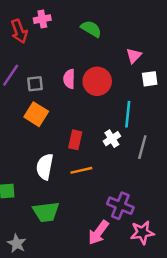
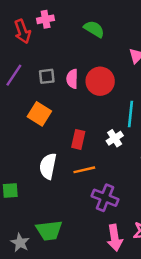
gray square: (35, 84) -> (47, 76), moved
purple cross: (120, 206) -> (105, 198), moved
green trapezoid: (46, 212) -> (49, 231), moved
pink arrow: (98, 233) -> (115, 238), moved, turned -45

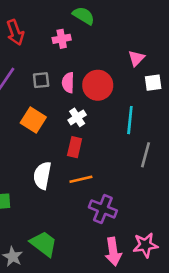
pink cross: (46, 19) -> (62, 39), moved
green semicircle: (94, 29) -> (84, 16), moved
white cross: (115, 138) -> (77, 117), moved
green trapezoid: (49, 231) -> (44, 244), turned -136

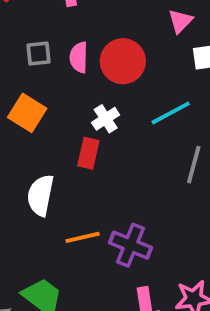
white cross: (77, 117) -> (106, 119), moved
cyan line: (130, 120) -> (171, 113), turned 56
orange line: (81, 179) -> (83, 237), moved

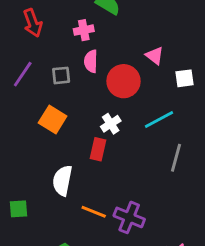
pink triangle: (180, 21) -> (155, 56), moved, turned -36
pink semicircle: (79, 57) -> (91, 61), moved
orange line: (83, 237) -> (94, 212), turned 35

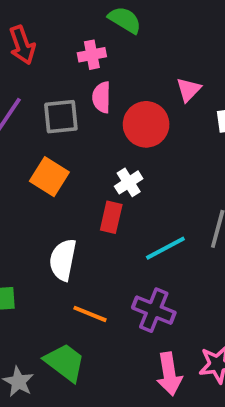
pink triangle: (155, 56) -> (189, 90), turned 36
gray square: (61, 75) -> (61, 117), size x1.4
cyan line: (159, 119) -> (165, 248), moved
orange line: (94, 212) -> (90, 314), moved

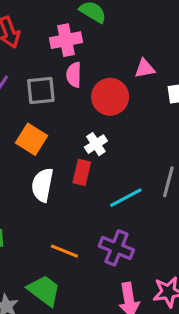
pink cross: (92, 55) -> (66, 40), size x1.4
pink triangle: (189, 90) -> (145, 68), turned 35
white semicircle: (63, 260) -> (42, 185), moved

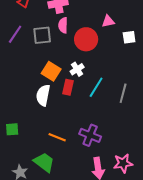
orange square: (31, 139) -> (51, 71), moved
cyan line: (126, 198) -> (96, 87), moved, turned -30

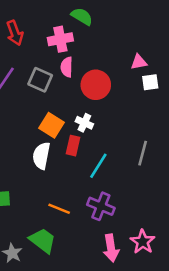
pink triangle: (108, 21) -> (139, 62), moved
gray square: (42, 35) -> (40, 80), turned 30
white cross: (77, 69) -> (84, 123), turned -32
cyan line: (96, 87) -> (98, 166), moved
pink star: (123, 163) -> (143, 242), turned -30

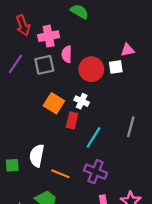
pink cross: (60, 39) -> (49, 36), moved
gray square: (40, 80) -> (44, 65), turned -36
white square: (150, 82) -> (116, 67), moved
white semicircle: (41, 156) -> (37, 156), moved

